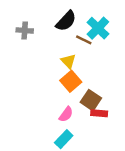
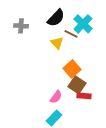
yellow triangle: (68, 61) -> (57, 43), moved
orange square: (71, 81) -> (72, 69), moved

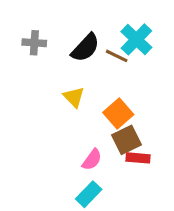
black semicircle: (56, 18) -> (85, 48), moved
yellow triangle: (57, 43) -> (74, 97), moved
brown square: (77, 85) -> (126, 140), turned 30

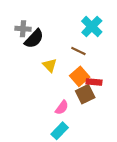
black semicircle: (85, 48) -> (34, 39), moved
brown line: (117, 56) -> (78, 51), moved
red rectangle: (138, 158) -> (94, 82), moved

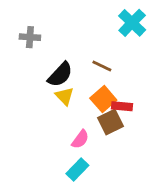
cyan cross: (92, 27) -> (132, 23), moved
black semicircle: (34, 39) -> (60, 75), moved
yellow triangle: (50, 65) -> (64, 96), moved

